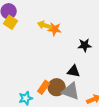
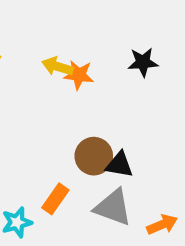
black star: (85, 45) -> (143, 62), moved
brown circle: (57, 87) -> (94, 156), moved

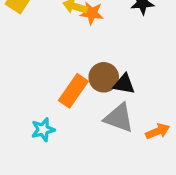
orange rectangle: (55, 199) -> (73, 91), moved, size x1.4

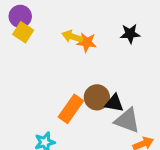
gray triangle: (119, 118) -> (127, 120), moved

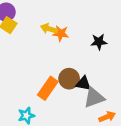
black star: (130, 34) -> (99, 42), moved
gray triangle: (127, 120) -> (94, 98), turned -40

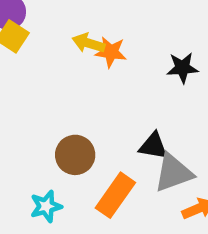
brown circle: (69, 79) -> (75, 155), moved
orange rectangle: (48, 88) -> (115, 195), moved

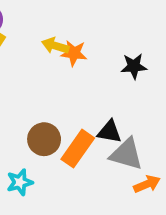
gray triangle: (173, 173) -> (126, 154), turned 36
orange rectangle: (115, 195) -> (78, 149), moved

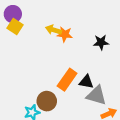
brown circle: (44, 139) -> (47, 101), moved
orange rectangle: (78, 149) -> (67, 80), moved

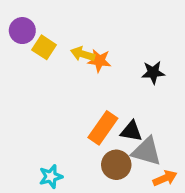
yellow square: (15, 26) -> (44, 47), moved
brown circle: (47, 101) -> (116, 165), moved

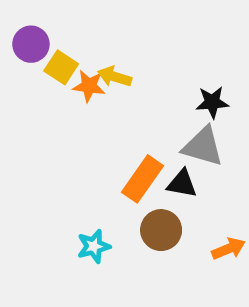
orange star: (99, 61) -> (89, 86), moved
gray triangle: (146, 151) -> (203, 146), moved
cyan star: (51, 177) -> (94, 246), moved

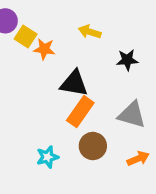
yellow arrow: (115, 77) -> (90, 32), moved
gray triangle: (203, 146) -> (132, 115), moved
black triangle: (182, 184) -> (74, 83), moved, size x1.4

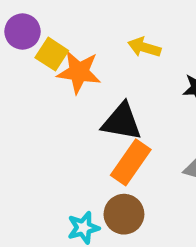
orange star: (44, 49) -> (79, 72), size x1.4
brown circle: (93, 146) -> (124, 214), moved

